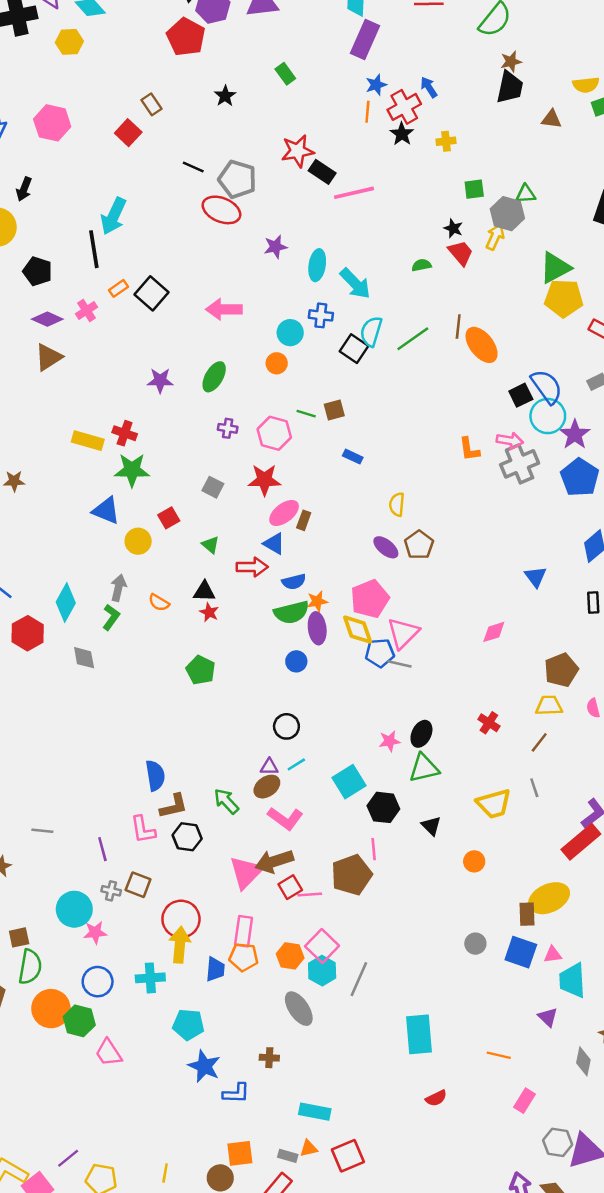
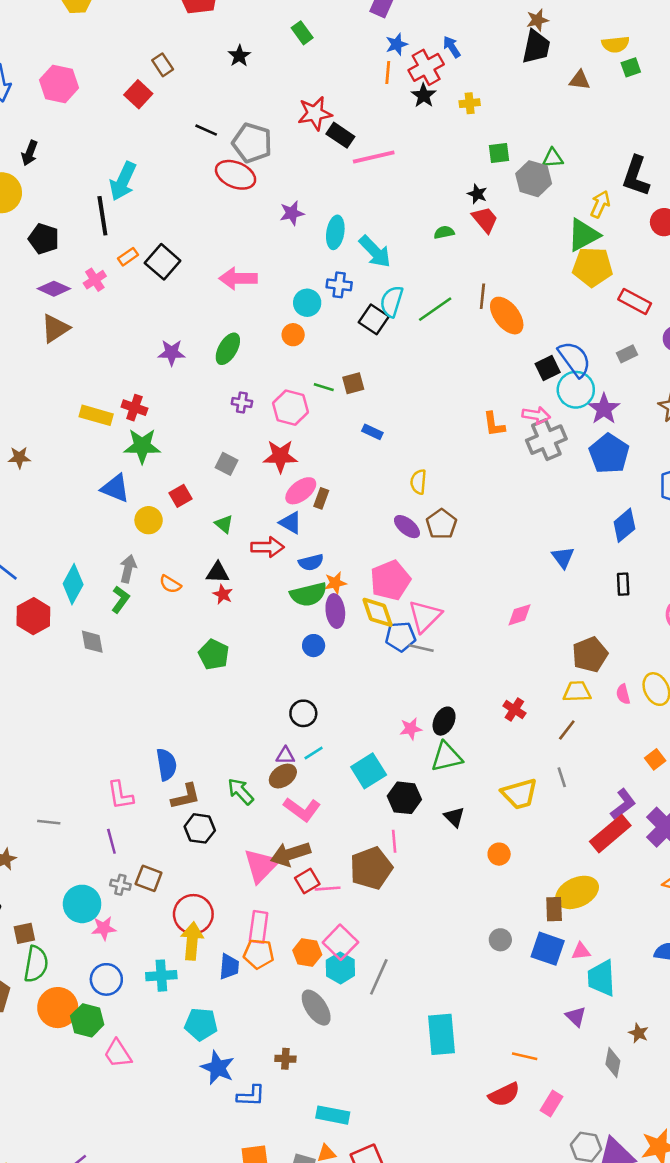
yellow arrow: (495, 237) -> (600, 204), moved
pink L-shape: (143, 829) -> (120, 795), moved
red semicircle: (436, 1098) -> (504, 1095), moved, size x1.4

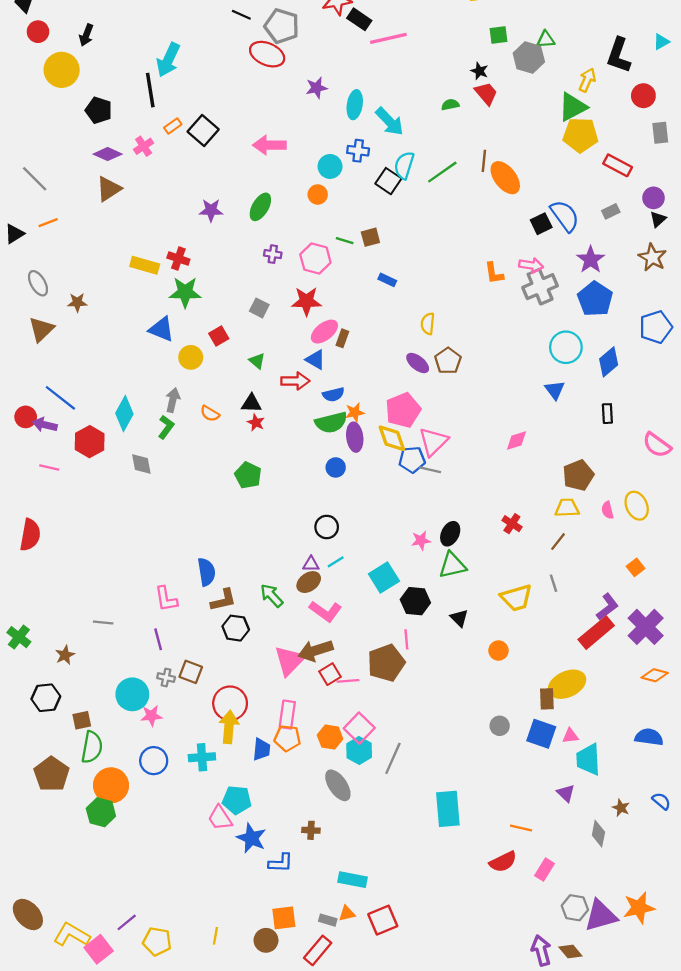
cyan circle: (576, 390) -> (566, 347), moved
green hexagon: (87, 1020) -> (101, 812), moved
pink trapezoid: (118, 1054) -> (220, 818), moved

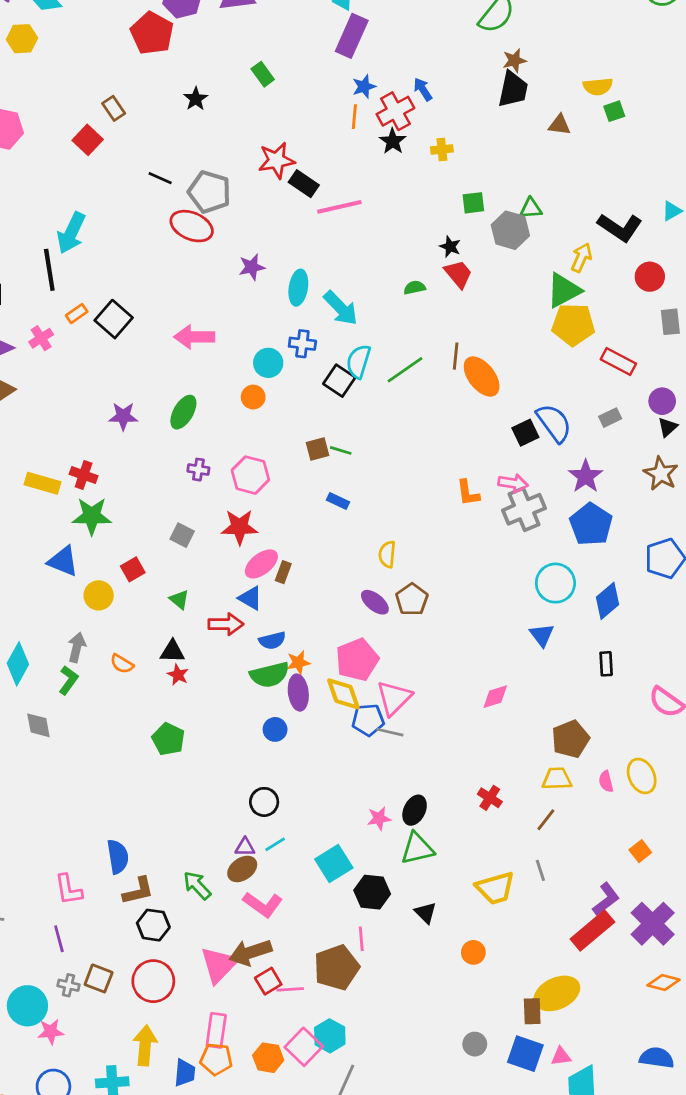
black L-shape: (619, 55) -> (620, 227), turned -75
green line: (345, 241) -> (341, 450), moved
red circle: (230, 703) -> (153, 981), moved
cyan hexagon: (359, 751) -> (330, 1036), moved

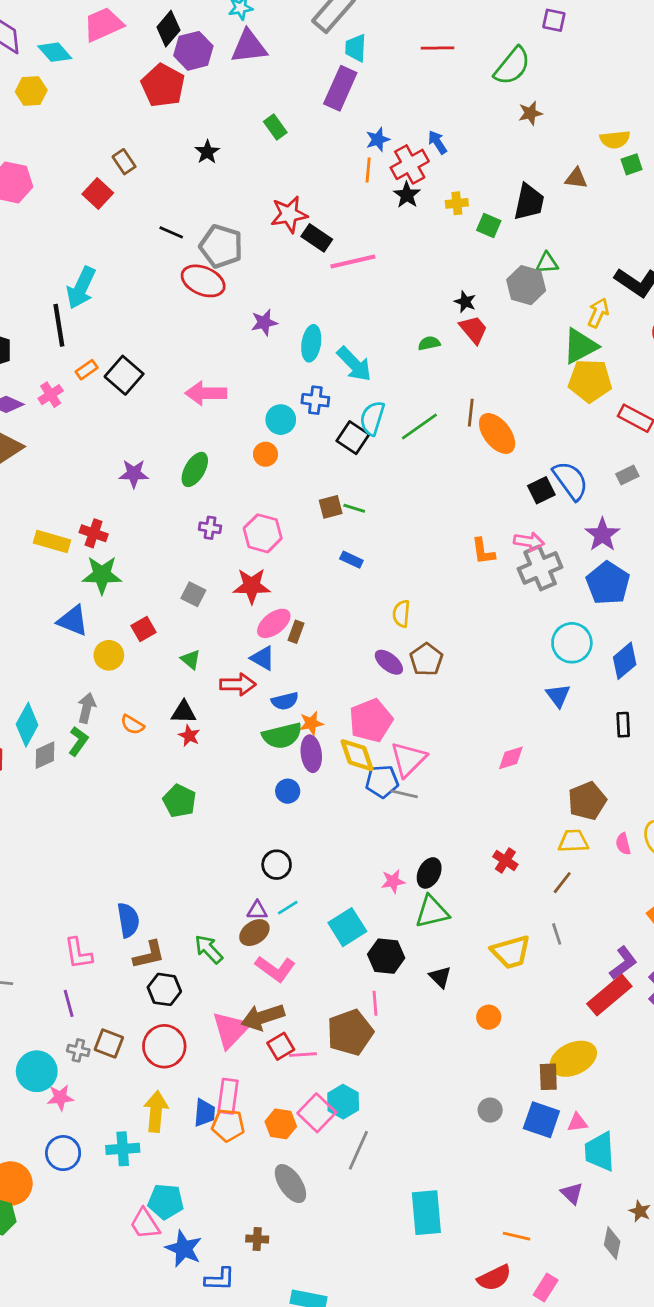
purple rectangle: (352, 36) -> (340, 88), moved
black trapezoid: (513, 89) -> (529, 202), moved
green square: (473, 203) -> (489, 225), moved, turned 30
gray diamond: (38, 725) -> (45, 755), moved, turned 76
blue trapezoid: (185, 1073) -> (204, 1113), moved

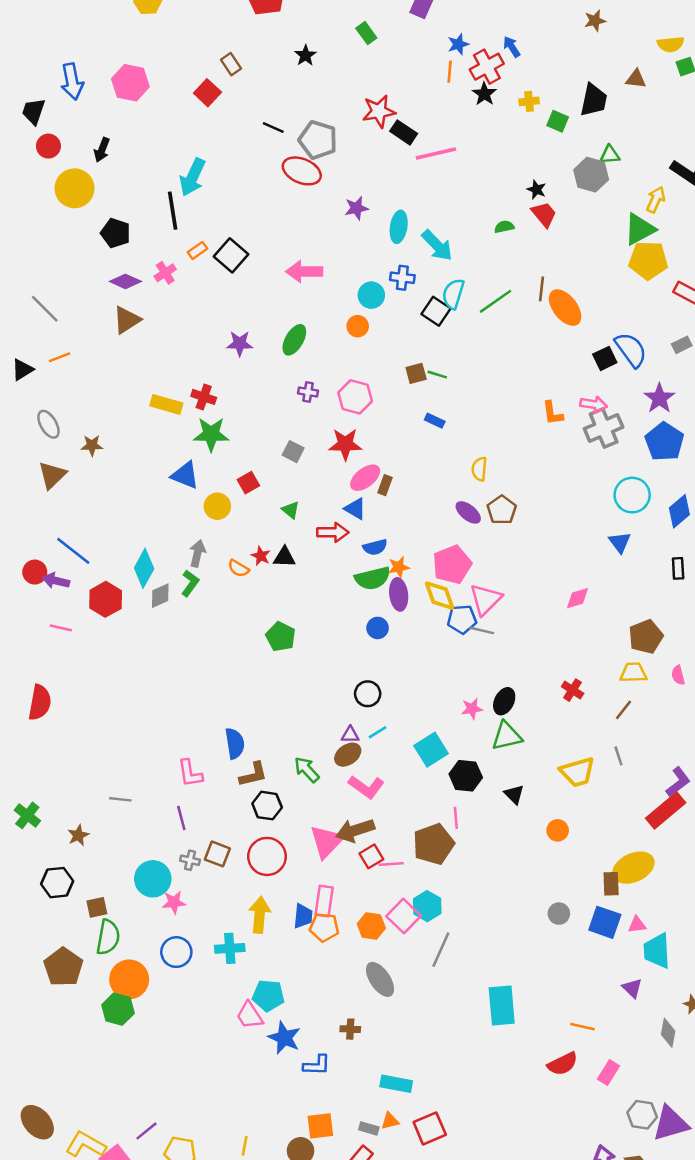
red star: (189, 736) -> (261, 556), moved

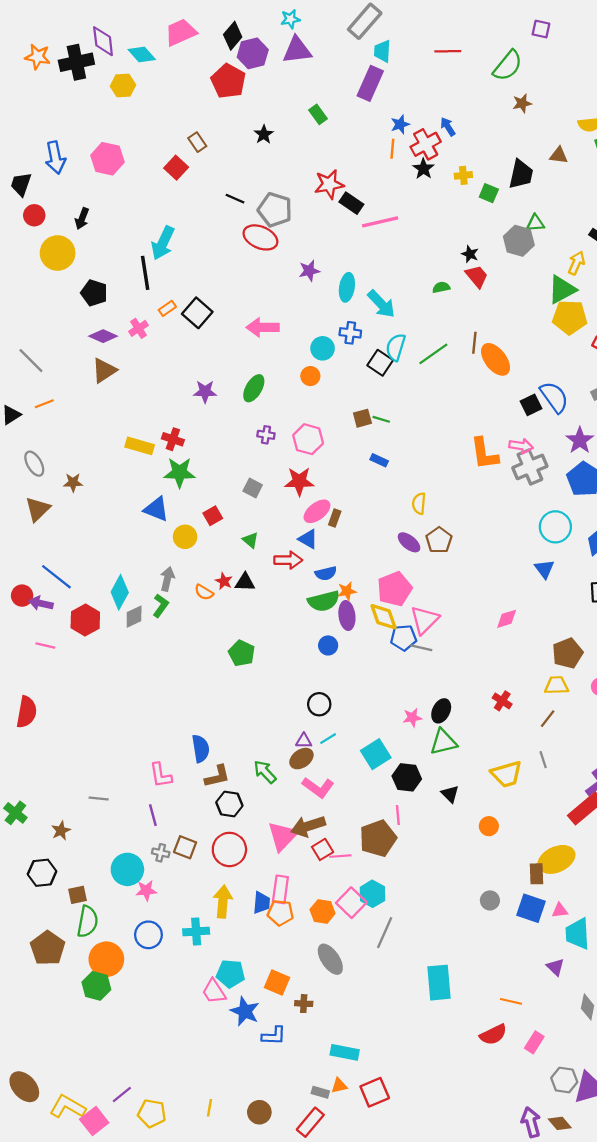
orange L-shape: (553, 413) -> (484, 454), size x1.5
orange square: (320, 1126) -> (277, 983), moved, turned 30

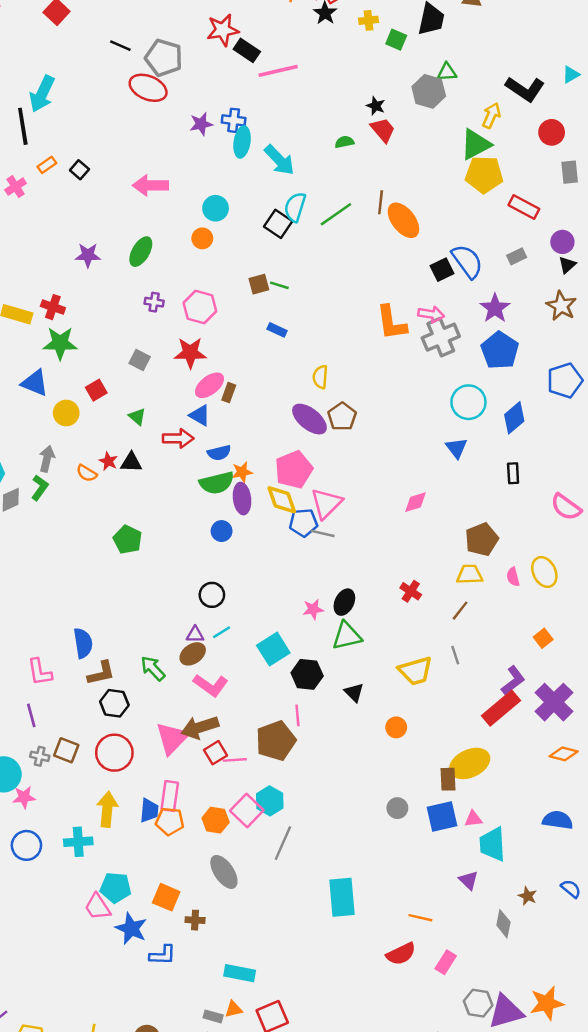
black square: (197, 313) -> (79, 170), size x0.6
blue cross: (350, 333) -> (234, 120), moved
purple ellipse: (409, 542) -> (309, 419), size x1.4
blue square: (531, 908) -> (442, 817), turned -32

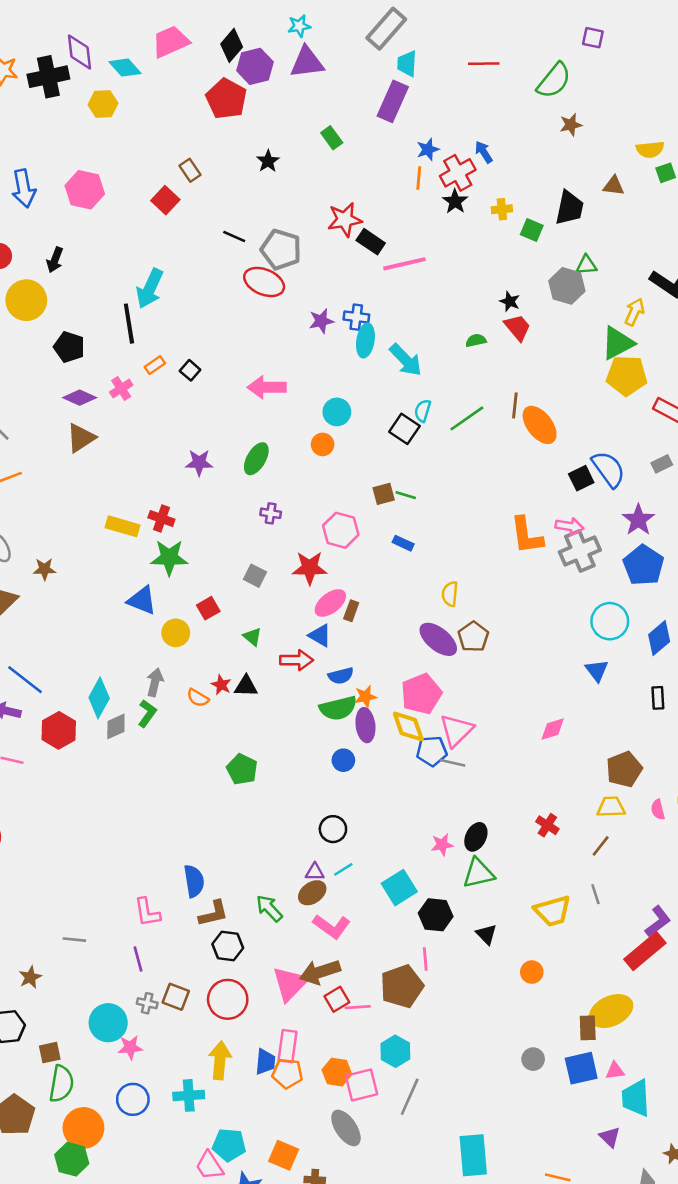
cyan semicircle: (295, 207) -> (423, 411), size x0.7
pink hexagon: (200, 307) -> (341, 530), moved
pink square: (247, 810) -> (362, 1085), moved, turned 32

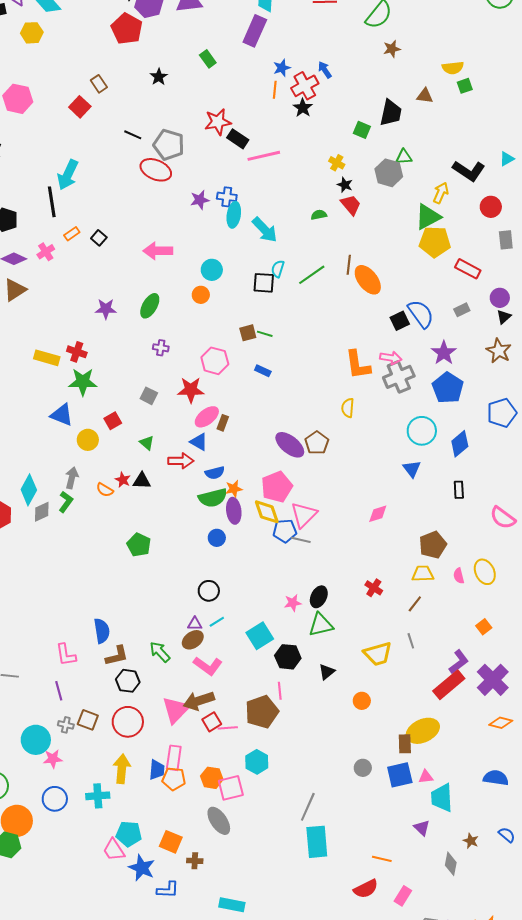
yellow cross: (502, 209) -> (337, 163), moved, turned 35
black square: (404, 429) -> (264, 283), turned -30
yellow semicircle: (450, 594) -> (348, 408), moved
black triangle: (486, 934) -> (327, 672), turned 36
gray line: (410, 1097) -> (308, 807), moved

